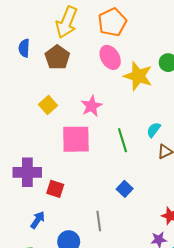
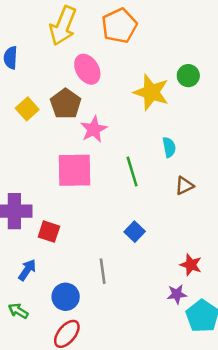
brown pentagon: (57, 57) -> (66, 104), moved
pink ellipse: (110, 57) -> (87, 69), moved
yellow square: (48, 105) -> (27, 109), moved
cyan semicircle: (154, 130) -> (169, 147), moved, turned 133

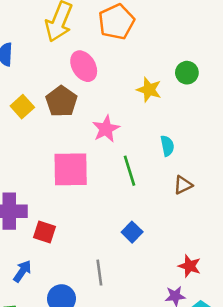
yellow star: (151, 92) -> (149, 90), size x0.7
pink star: (94, 129) -> (106, 129), moved

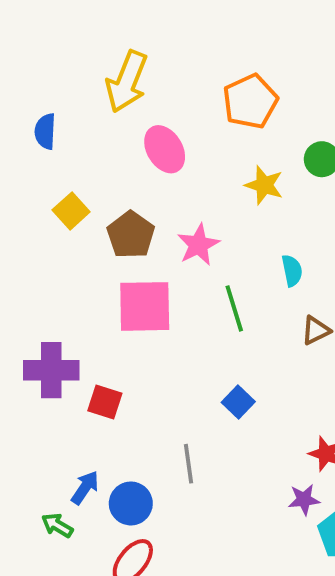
orange pentagon: (116, 22) -> (250, 101), moved
brown pentagon: (61, 101) -> (131, 235), moved
blue arrow: (22, 271) -> (85, 488), moved

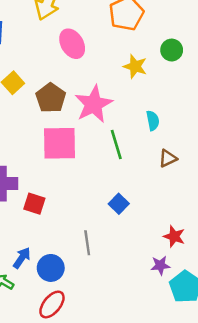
pink star: (198, 245) -> (94, 104), size x1.4

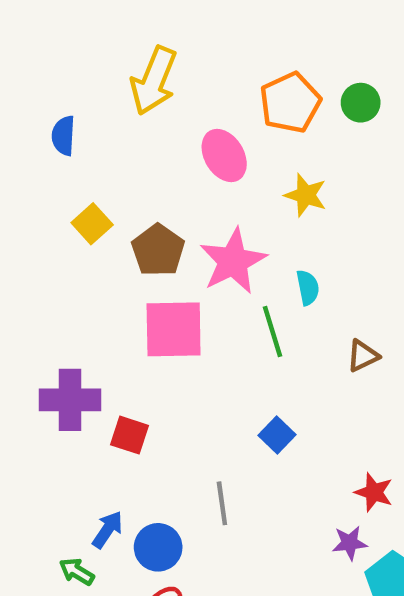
pink ellipse: (72, 44) -> (224, 156), moved
green circle: (172, 50) -> (361, 103), moved
cyan semicircle: (153, 121) -> (308, 288), moved

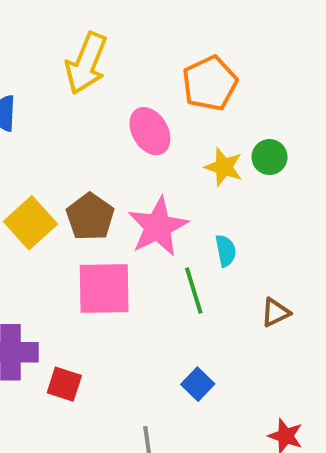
green circle: (361, 103) -> (269, 157), moved
yellow square: (92, 224) -> (30, 223), moved, size x1.4

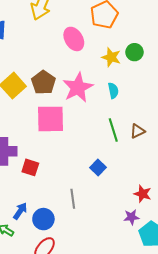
cyan semicircle: (226, 251) -> (113, 91), moved
green line: (194, 291) -> (113, 130), moved

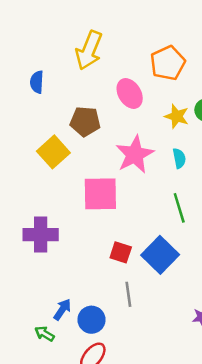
brown pentagon: (43, 82) -> (85, 121), moved, turned -30
red square: (30, 167) -> (121, 252), moved
blue square: (98, 167) -> (160, 255), size x1.8

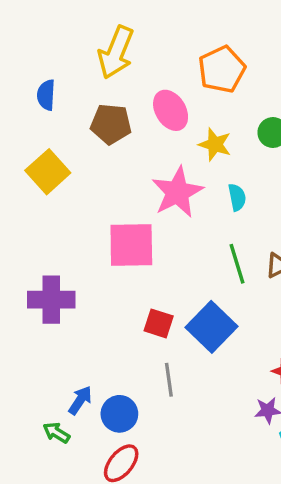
yellow star: (177, 116) -> (215, 144), moved
brown pentagon: (85, 121) -> (111, 124), moved
yellow square: (53, 152) -> (48, 172), moved

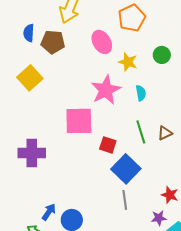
brown pentagon: (111, 124) -> (53, 42), moved
red square: (159, 323) -> (108, 145), moved
gray line: (169, 380) -> (125, 200), moved

